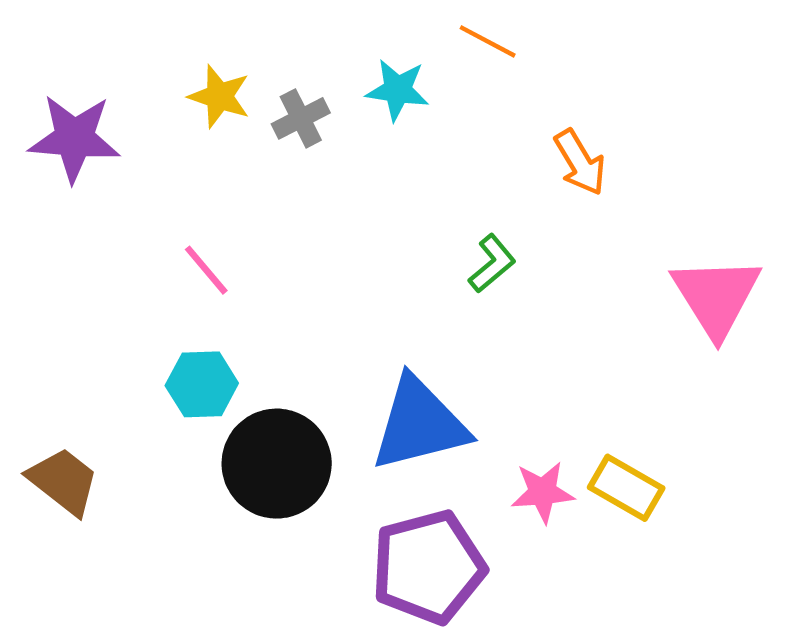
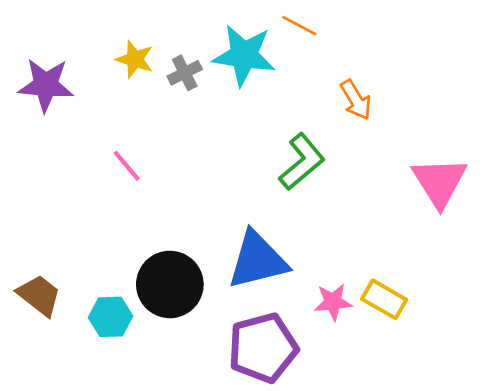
cyan star: (398, 90) -> (244, 55), size x1.6
green L-shape: (492, 264) -> (302, 162), size x1.6
cyan hexagon: (202, 384) -> (111, 317), moved

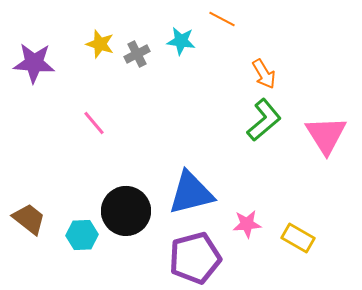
cyan star: (244, 55) -> (181, 41), size x0.6
green L-shape: (302, 162) -> (264, 120), moved
yellow rectangle: (384, 299) -> (298, 238), moved

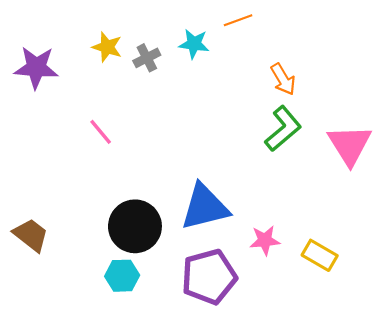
orange line: (222, 19) -> (238, 20), turned -48
cyan hexagon: (82, 235) -> (122, 276), moved

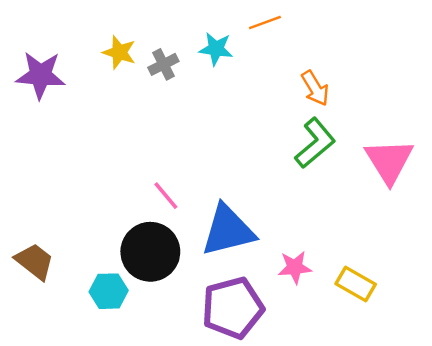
pink line: (101, 132) -> (166, 196), moved
cyan hexagon: (122, 276) -> (109, 291), moved

